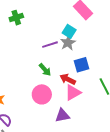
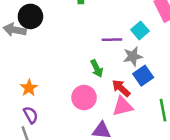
gray star: (68, 43) -> (133, 56), moved
blue square: (82, 65) -> (143, 76), turned -35

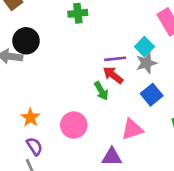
gray star: (133, 56) -> (146, 63), moved
red arrow: (121, 88) -> (113, 75), moved
pink circle: (84, 97) -> (74, 125), moved

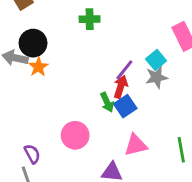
purple line: (115, 59) -> (124, 70), turned -50
red arrow: (113, 75) -> (121, 87), turned 65
blue square: (152, 95) -> (125, 106), moved
orange star: (30, 117) -> (38, 67), moved

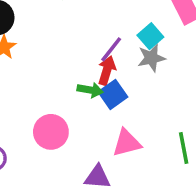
green arrow: (107, 102) -> (90, 90), turned -54

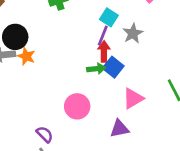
cyan square: (150, 36) -> (109, 17), moved

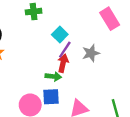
cyan square: (109, 17) -> (60, 35), moved
blue square: (113, 67) -> (51, 97), moved, turned 36

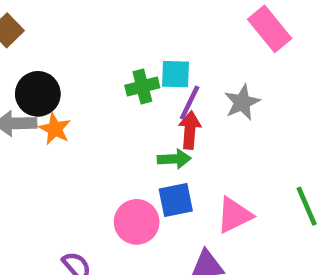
green cross: (34, 12) -> (142, 86), moved
cyan square: (60, 35) -> (175, 74), turned -35

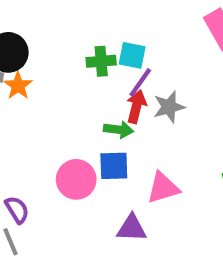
gray star: (242, 102) -> (169, 107), moved

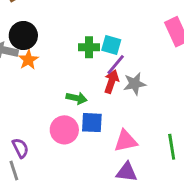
green arrow: (118, 130) -> (77, 98), moved
purple triangle: (132, 228) -> (127, 172), moved

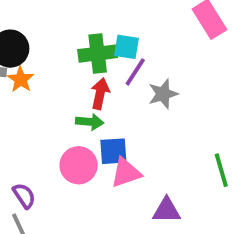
green cross: (89, 47) -> (98, 54), size x1.4
red arrow: (111, 82) -> (100, 94), moved
pink triangle: (126, 141) -> (126, 173), moved

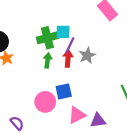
red arrow: (100, 94) -> (68, 58), moved
green arrow: (90, 122) -> (48, 61), moved, turned -80
pink triangle: (126, 173) -> (77, 115), moved

